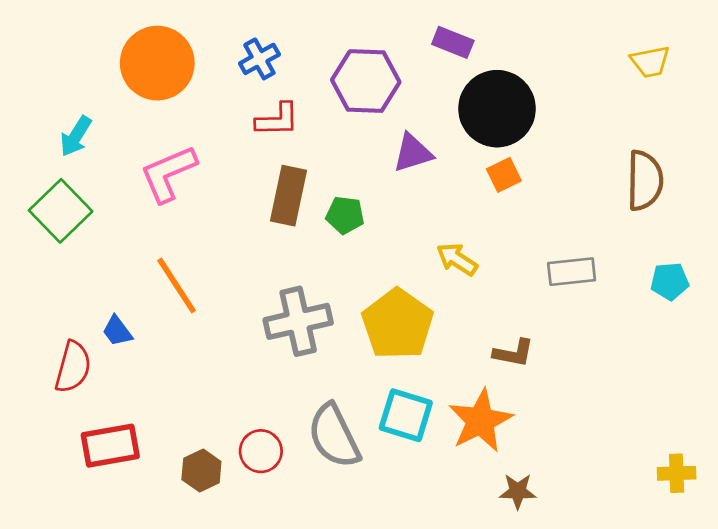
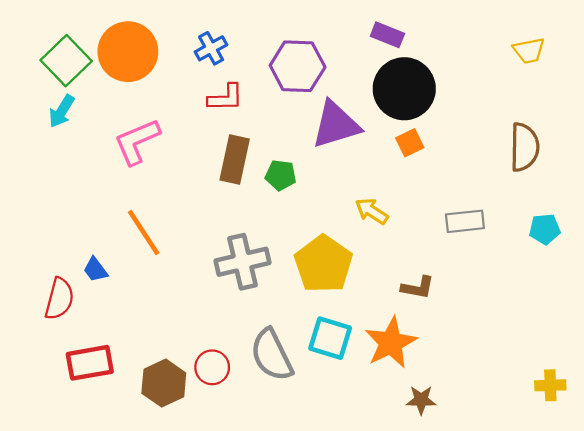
purple rectangle: (453, 42) -> (387, 35), moved
purple triangle: (413, 153) -> (336, 125), size x1.5
green square: (61, 211) -> (66, 61), moved
brown hexagon: (201, 471) -> (164, 383), size x1.4

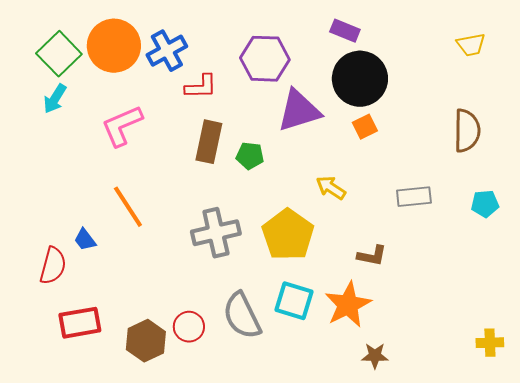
blue cross: (211, 48) -> (167, 51), moved, size x1.4

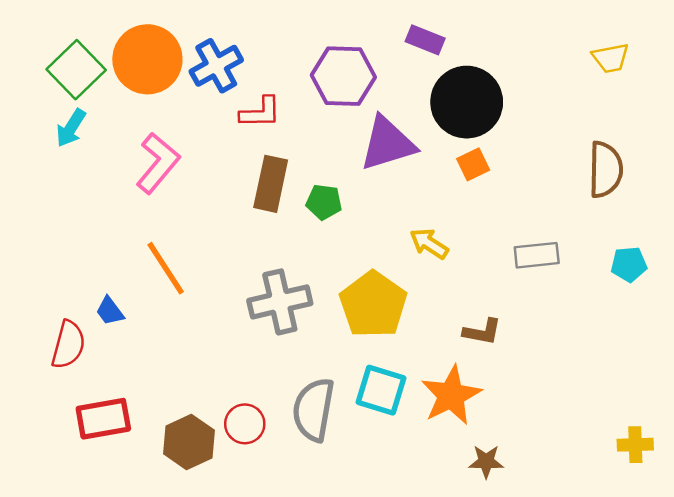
purple rectangle: (345, 31) -> (425, 40), moved
pink L-shape: (122, 126) -> (158, 163), turned 153
gray semicircle: (242, 316) -> (314, 410), turned 36

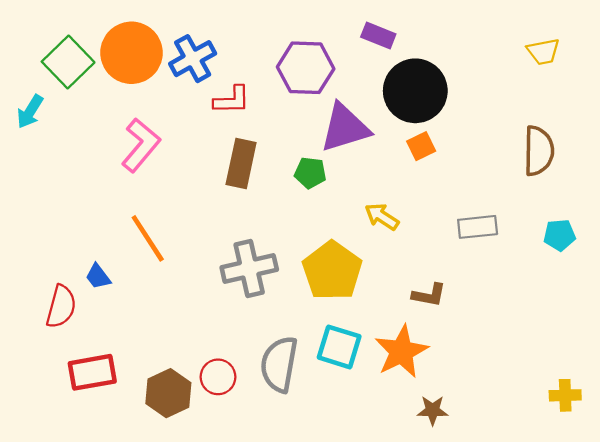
cyan arrow: (71, 128) -> (30, 112), moved
green pentagon: (324, 202) -> (310, 173), moved

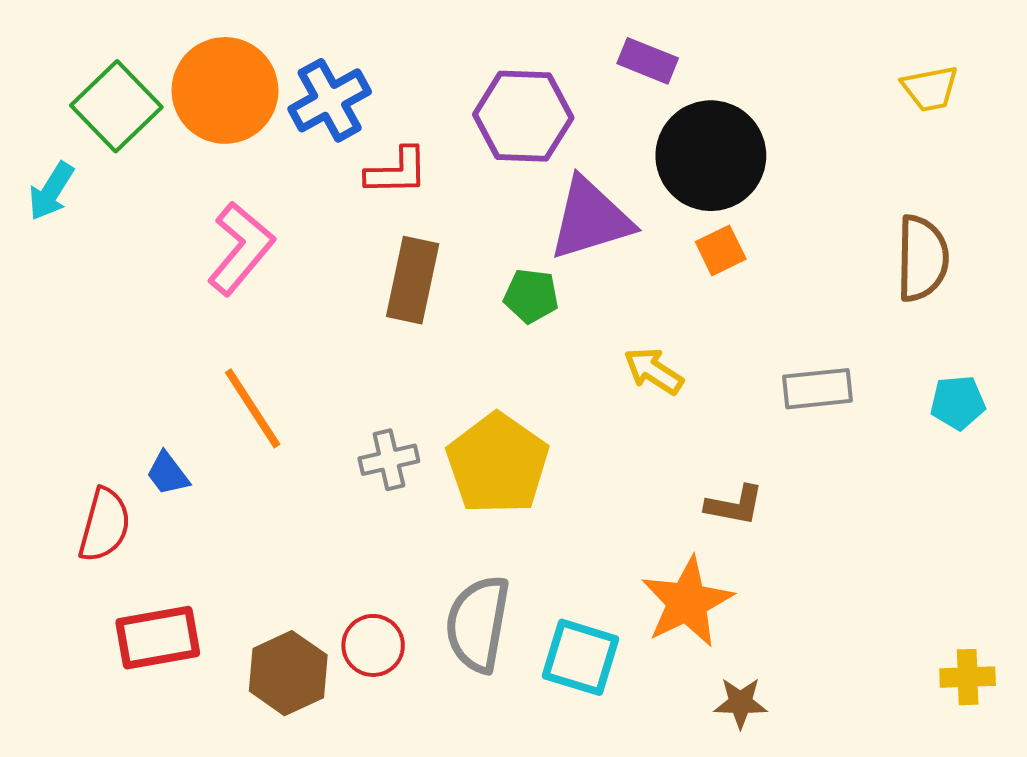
gray cross: (249, 268) -> (389, 460), moved, size x0.6
yellow pentagon: (332, 271) -> (498, 464), moved
cyan square: (339, 347) -> (580, 657), moved

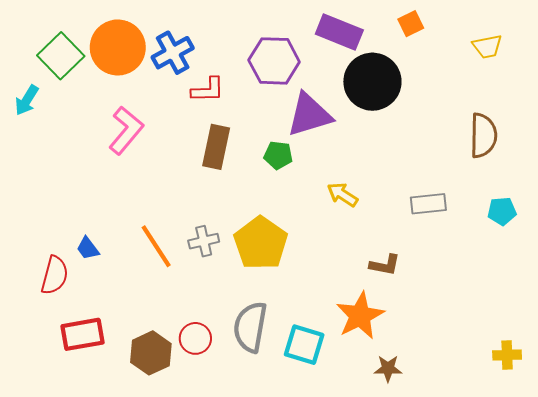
purple rectangle: (648, 61) -> (339, 32), size x1.5
orange square: (721, 250) -> (411, 24), moved
orange line: (253, 408) -> (156, 246), moved

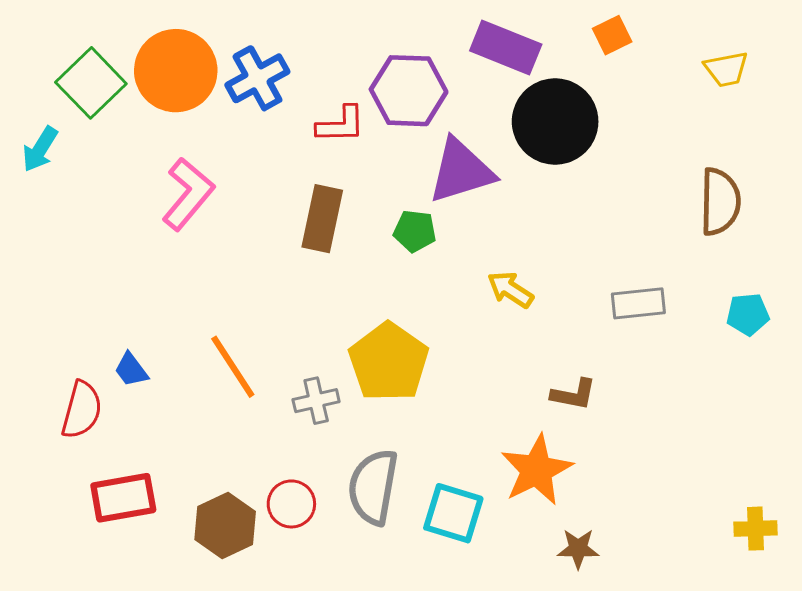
red L-shape: (208, 90) -> (341, 125), moved
gray cross: (204, 241) -> (316, 401), moved

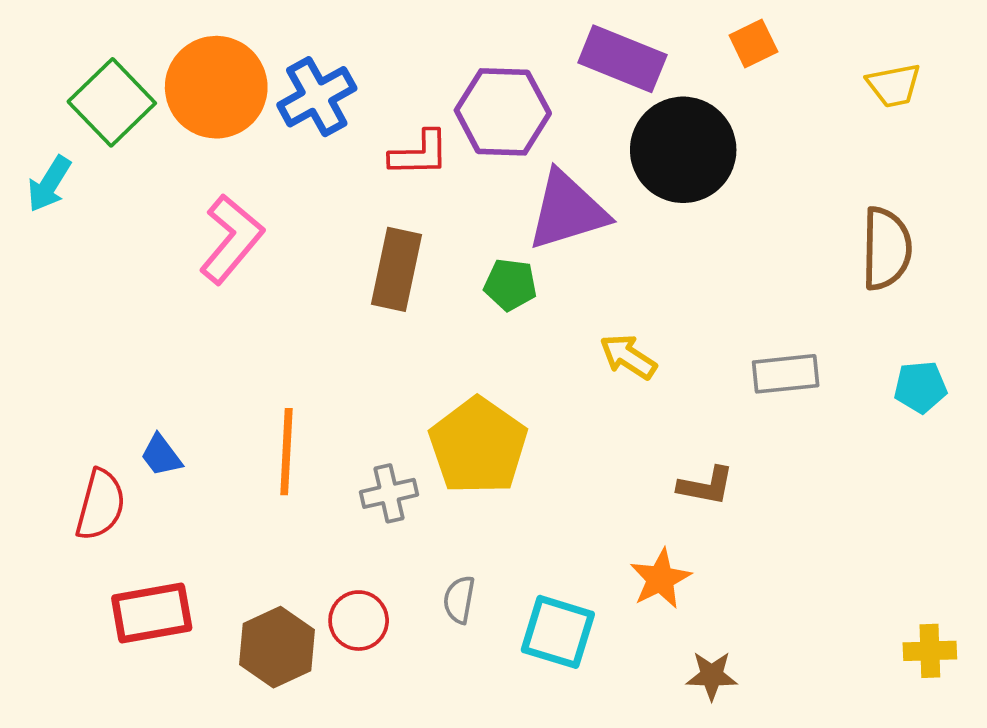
orange line: (233, 367) -> (286, 452), turned 36
orange star: (537, 470) -> (660, 579), size x0.7
gray semicircle: (373, 487) -> (459, 600), size x0.5

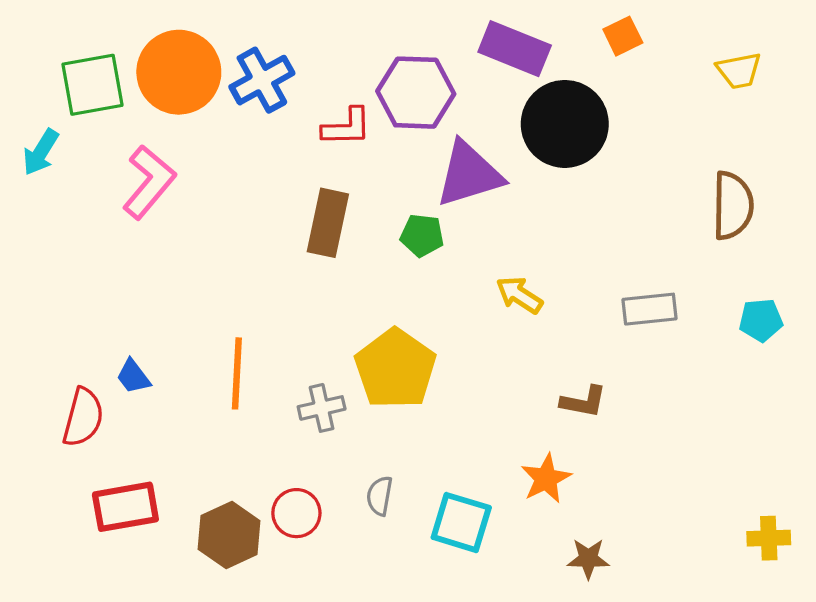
green square: (112, 102) -> (93, 85), turned 34
pink L-shape: (231, 239) -> (149, 182), moved

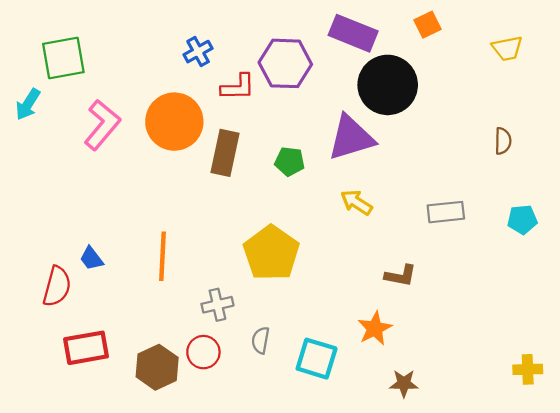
orange circle: (179, 72) -> (174, 122), moved
blue cross: (262, 80) -> (198, 52), moved, size x0.7
purple triangle: (469, 174) -> (351, 138), moved
brown semicircle: (733, 206) -> (503, 141), size x0.6
gray cross: (322, 408) -> (217, 305), moved

